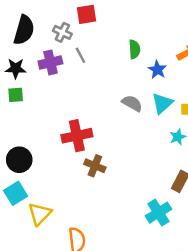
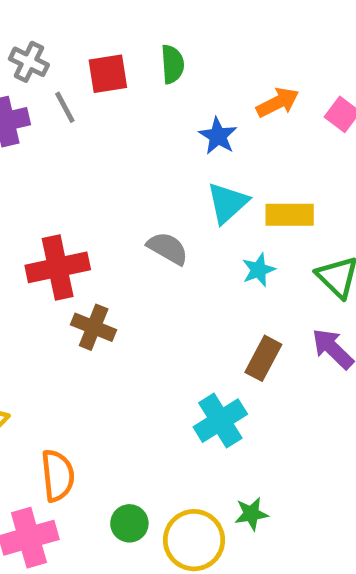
red square: (86, 14) -> (108, 74), moved
green semicircle: (135, 49) -> (172, 64), moved
gray semicircle: (132, 103) -> (168, 248), moved

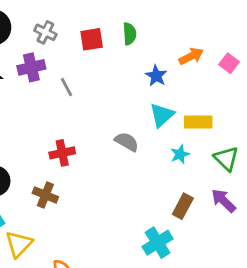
gray line: (65, 107) -> (66, 87), moved
red cross: (58, 267) -> (62, 153), size x0.7
brown cross: (94, 327) -> (45, 195), moved

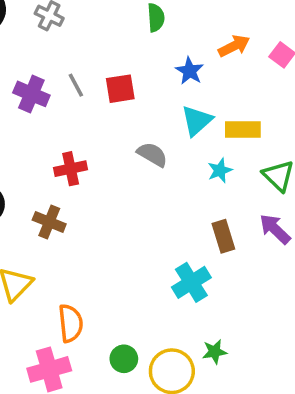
red square: (92, 39) -> (120, 89), moved
purple cross: (31, 67) -> (31, 94), moved, turned 36
brown rectangle: (183, 206) -> (223, 236), turned -45

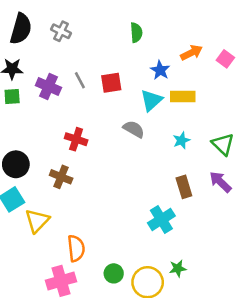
cyan triangle: (197, 121) -> (151, 100), moved
yellow rectangle: (243, 130) -> (183, 97), moved
red cross: (71, 169) -> (76, 139), turned 30

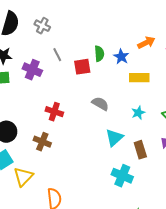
green semicircle: (136, 33) -> (99, 54), moved
gray line: (80, 80) -> (57, 55), moved
cyan triangle: (151, 100) -> (114, 138), moved
cyan cross: (161, 219) -> (122, 176), turned -35

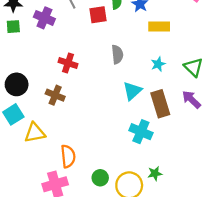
gray semicircle: (100, 104) -> (117, 54), turned 54
brown rectangle: (140, 150) -> (160, 104), size x1.4
yellow triangle: (23, 177) -> (35, 133), turned 35

